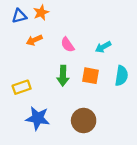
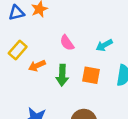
orange arrow: (34, 40) -> (37, 66), moved
yellow rectangle: (22, 87) -> (18, 50), moved, turned -30

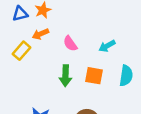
orange arrow: (37, 66) -> (40, 34), moved

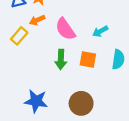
pink semicircle: (70, 44) -> (65, 29), size x1.5

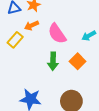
orange square: (88, 59) -> (78, 61), turned 35

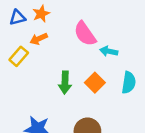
pink semicircle: (57, 34) -> (85, 34), moved
cyan arrow: (89, 36) -> (109, 51), turned 40

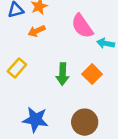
yellow rectangle: (19, 56) -> (17, 68), moved

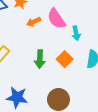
orange arrow: (37, 31) -> (34, 22), moved
cyan arrow: (106, 43) -> (76, 33), turned -112

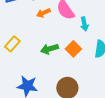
green arrow: (40, 59) -> (49, 49), turned 72

